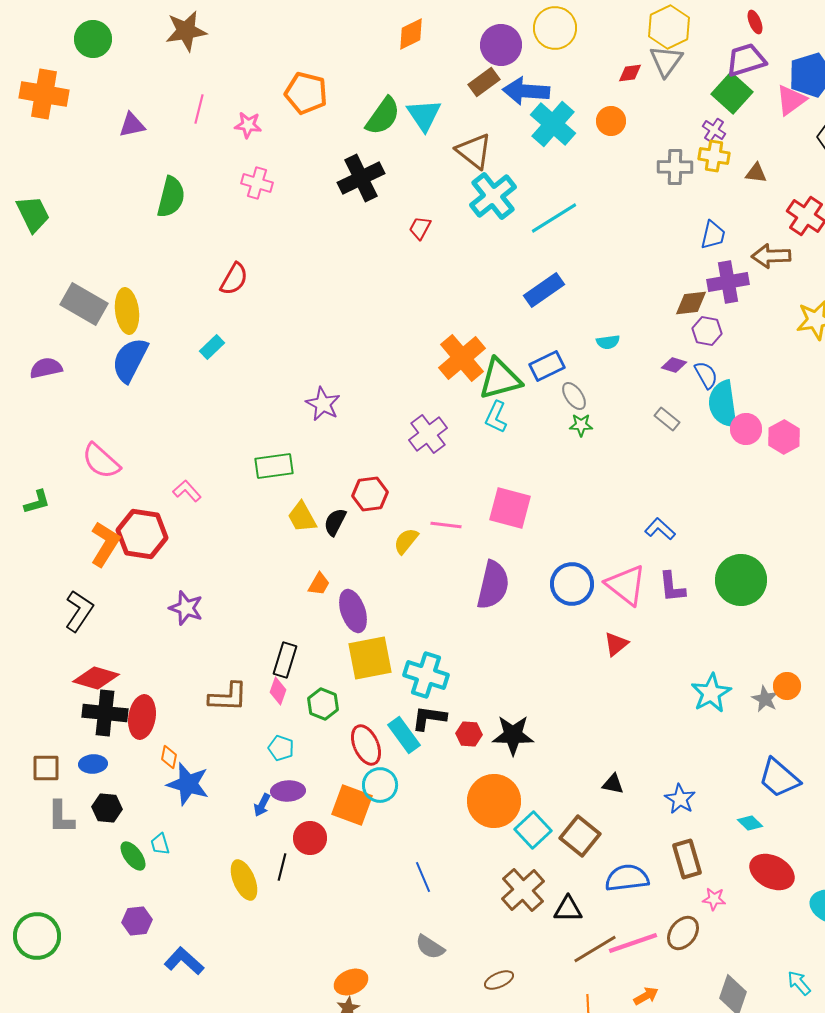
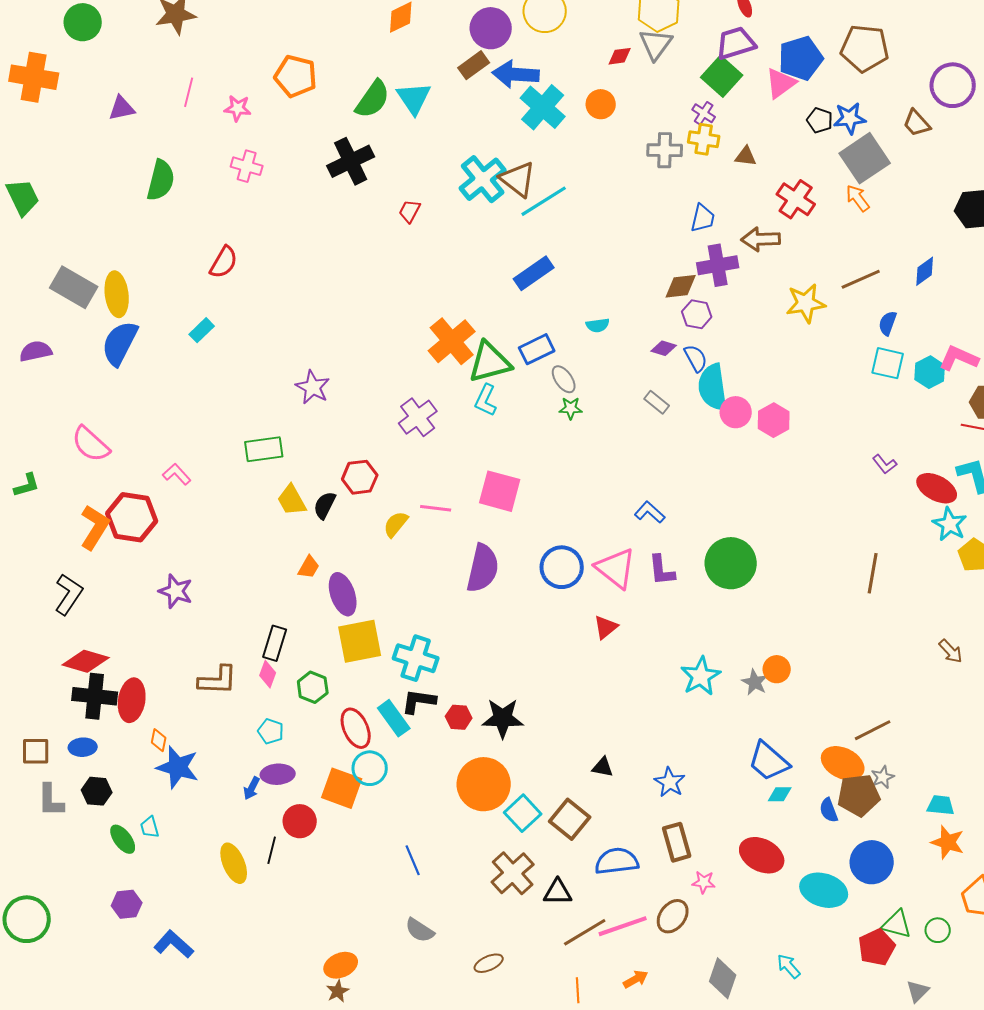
brown triangle: (474, 151) -> (518, 179), moved
cyan diamond: (750, 823) -> (780, 794), moved, turned -45

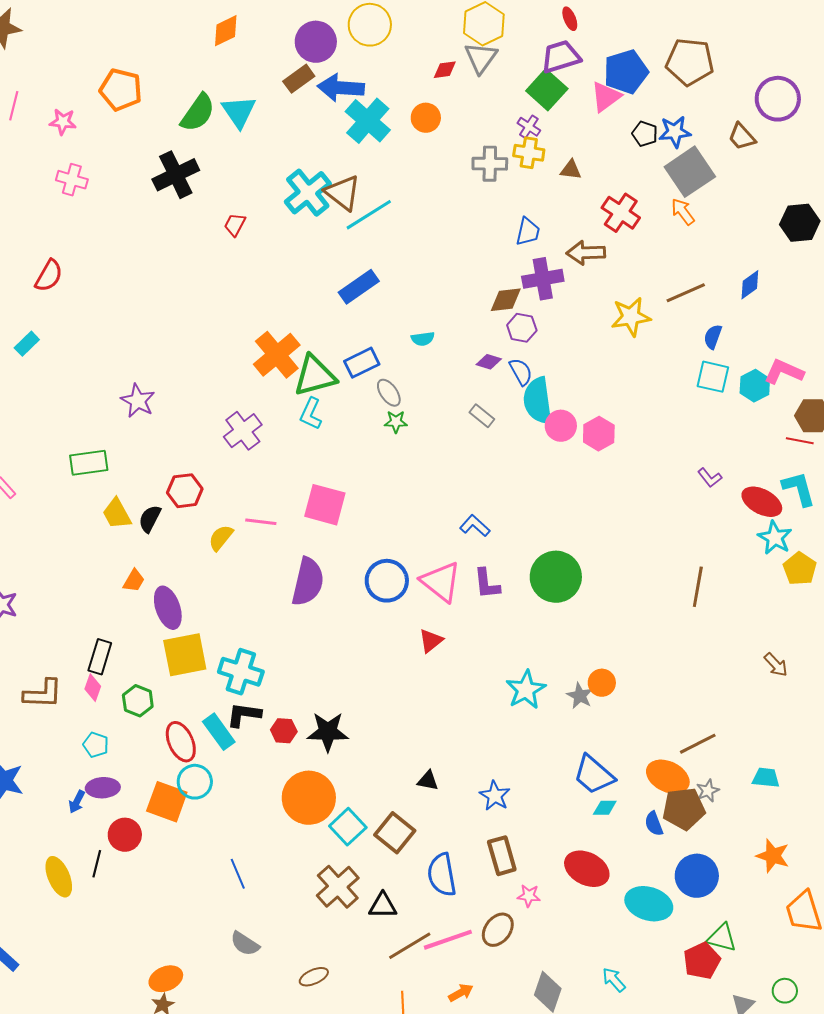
cyan trapezoid: (941, 805) -> (766, 778), moved
blue semicircle: (617, 861) -> (442, 875), turned -93
green circle: (938, 930) -> (785, 991), moved

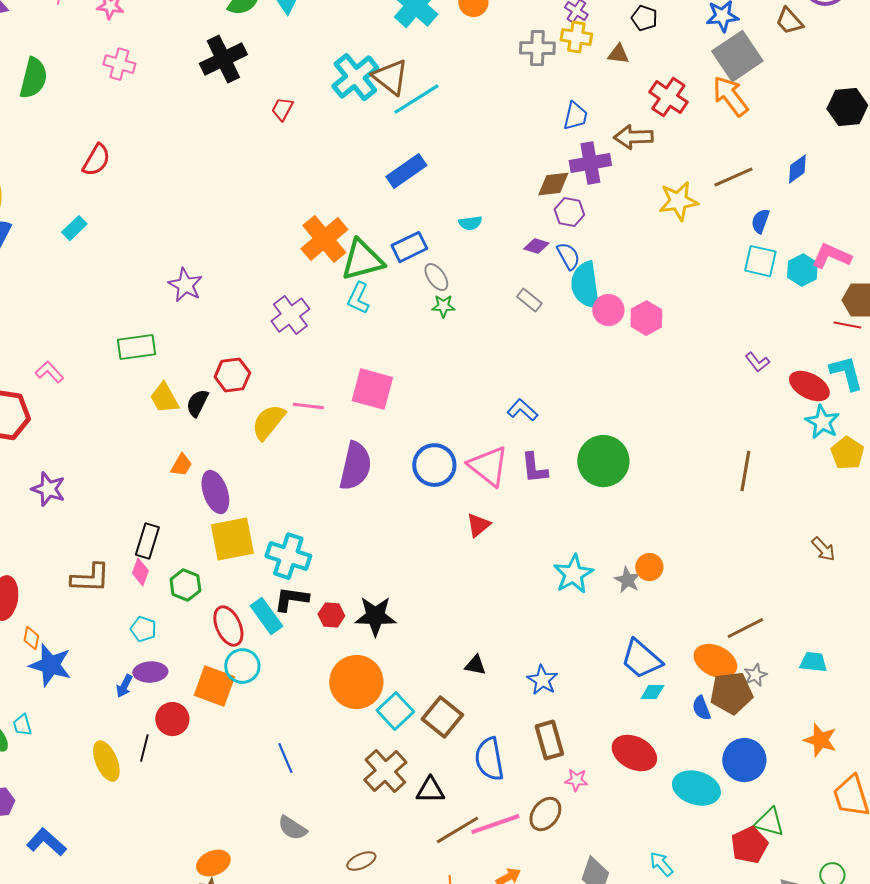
black pentagon: (645, 134) -> (644, 18), moved
orange arrow: (683, 212) -> (730, 96), size x1.5
yellow semicircle: (221, 538) -> (268, 422), size x1.4

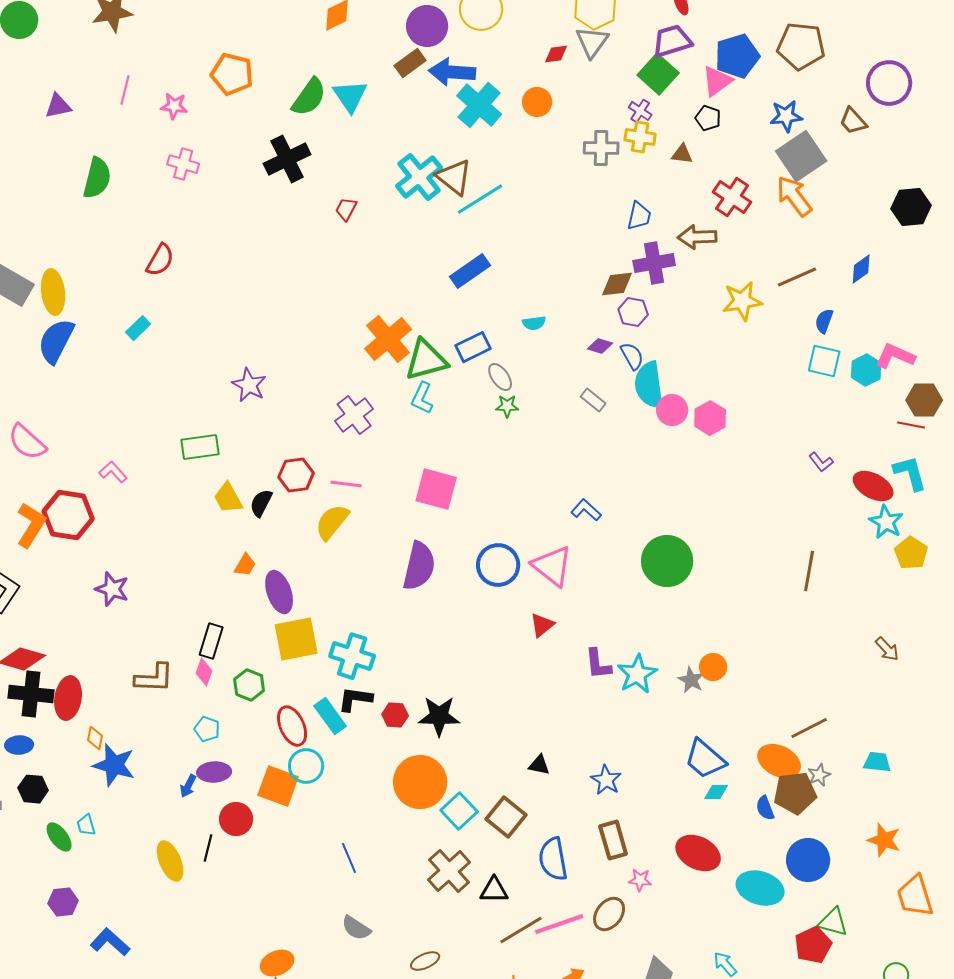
pink line: (308, 406) -> (346, 484), moved
purple L-shape: (534, 468) -> (598, 664), moved

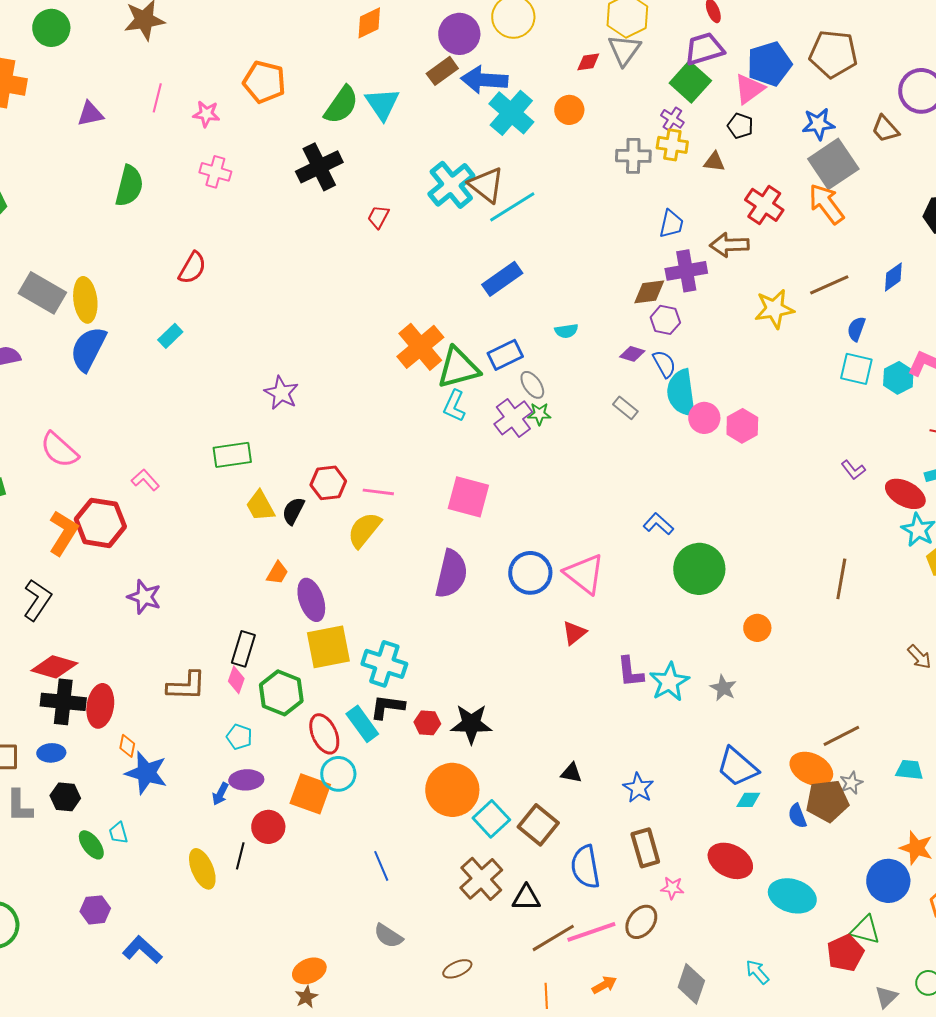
purple cross: (354, 415) -> (513, 418), moved
blue L-shape: (586, 510) -> (658, 524), moved
orange circle: (713, 667) -> (757, 628), moved
green hexagon: (249, 685) -> (281, 693), size x1.4
blue circle: (808, 860) -> (888, 881), moved

